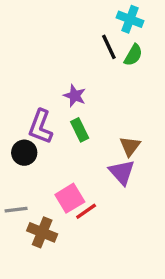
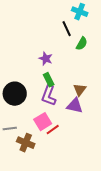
green semicircle: (133, 55) -> (82, 44), moved
purple L-shape: (41, 127) -> (49, 96), moved
black circle: (24, 153) -> (15, 94), size x1.5
purple triangle: (122, 172) -> (75, 106), turned -36

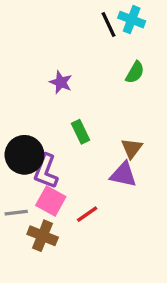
black line: (67, 29) -> (109, 24), moved
purple star: (46, 59) -> (61, 82), moved
purple L-shape: (49, 96) -> (46, 171), moved
pink square: (43, 122) -> (51, 201), moved, turned -30

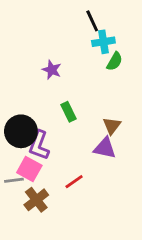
cyan cross: (132, 20) -> (103, 42), moved, turned -30
pink square: (51, 201) -> (29, 169), moved
brown cross: (43, 236) -> (36, 200), turned 30

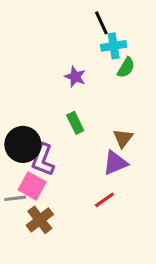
purple star: (52, 70) -> (75, 77), moved
purple triangle: (105, 148) -> (115, 163), turned -35
red line: (74, 182) -> (104, 200), moved

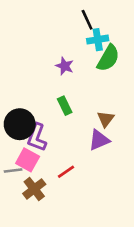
green semicircle: (126, 67) -> (108, 58), size x1.5
red line: (104, 200) -> (66, 172), moved

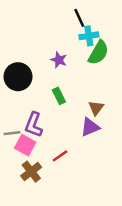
black circle: (20, 124) -> (18, 77), moved
gray line: (13, 170) -> (12, 133), moved

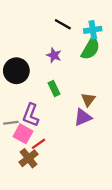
black line: (79, 18) -> (63, 24), moved, turned -35
cyan cross: (89, 36) -> (93, 30), moved
red line: (60, 156) -> (39, 144), moved

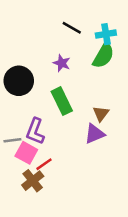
green rectangle: (54, 88) -> (62, 101), size x1.5

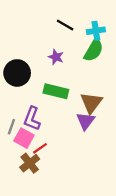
green rectangle: (62, 101) -> (56, 91), turned -50
brown triangle: (101, 114) -> (91, 103), size x1.5
purple triangle: (95, 134) -> (86, 121), turned -30
gray line: (12, 140) -> (11, 127), turned -63

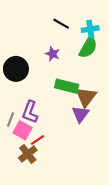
green rectangle: (56, 91) -> (67, 86), moved

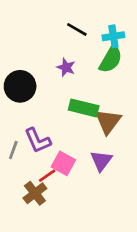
purple L-shape: (30, 112) -> (38, 140), turned -45
purple triangle: (81, 114) -> (101, 161), moved
pink square: (22, 130) -> (63, 163), moved

